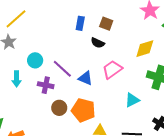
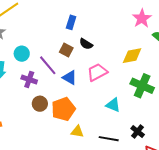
brown square: (106, 24) -> (66, 50), moved
cyan triangle: (132, 100) -> (113, 105), turned 42
orange pentagon: (83, 110) -> (63, 109), turned 30

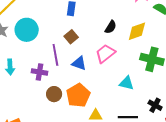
black semicircle: (86, 44) -> (111, 27), moved, turned -80
brown square: (66, 50) -> (71, 37), turned 32
cyan circle: (22, 54) -> (27, 30), moved, size x1.5
purple line: (48, 65) -> (55, 55), turned 40

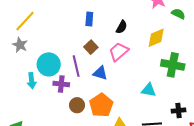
black semicircle: (111, 27) -> (122, 27), moved
cyan circle: (27, 30) -> (49, 64), moved
pink trapezoid: (105, 53) -> (119, 52), moved
black cross: (155, 105) -> (178, 111), turned -32

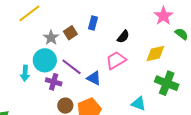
gray star: (20, 45) -> (51, 38), moved
brown square: (91, 47) -> (70, 33), moved
purple line: (76, 66) -> (71, 67), turned -50

